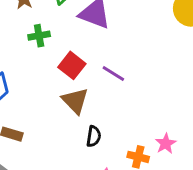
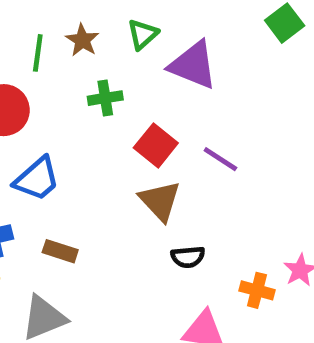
black semicircle: (94, 136) -> (188, 257), turned 75

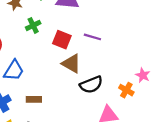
black semicircle: (188, 257) -> (91, 85), size x1.5
orange cross: (257, 290) -> (126, 90), turned 32

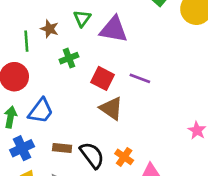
black semicircle: (91, 85) -> (92, 155), moved, turned -110
orange cross: (126, 90) -> (124, 157), moved

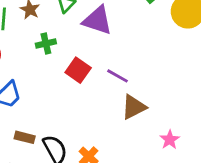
brown triangle: (111, 108) -> (134, 107), moved, turned 50

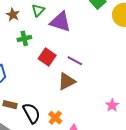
brown triangle: (134, 107) -> (67, 81), moved

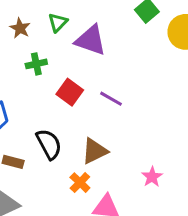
brown triangle: (67, 81) -> (95, 151), moved
pink star: (112, 105) -> (152, 177), moved
black semicircle: (31, 113) -> (49, 144), moved

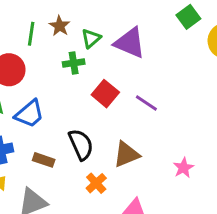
green triangle: (58, 22) -> (91, 38), moved
pink star: (152, 177) -> (183, 168), moved
orange cross: (80, 183) -> (96, 183), moved

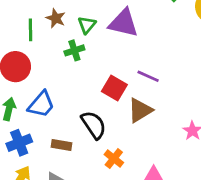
red square: (105, 94) -> (114, 88), moved
brown triangle: (126, 154) -> (140, 110), moved

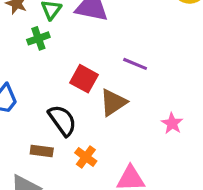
purple line: (148, 76) -> (135, 64), moved
brown rectangle: (62, 145) -> (42, 151), moved

